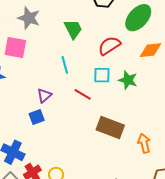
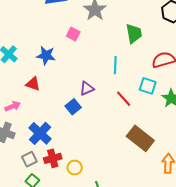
pink square: (15, 47) -> (73, 34), size x0.6
blue square: (37, 117) -> (73, 107), turned -35

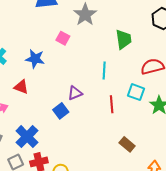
red line: (124, 99) -> (112, 104), turned 36
brown rectangle: (140, 138) -> (127, 144), size x0.6

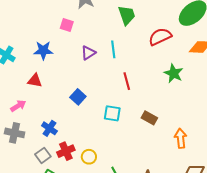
cyan square: (136, 92) -> (112, 113), moved
purple triangle: (75, 93) -> (88, 53), moved
blue cross: (27, 137) -> (49, 128), size x0.7

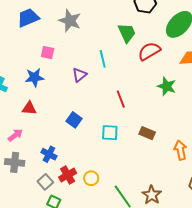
green trapezoid: (127, 15) -> (127, 33), moved
pink square: (67, 25) -> (48, 53), moved
cyan line: (113, 49) -> (103, 59), moved

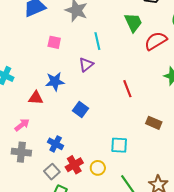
cyan line: (103, 59) -> (97, 41), moved
blue star: (34, 77) -> (55, 81), moved
cyan square: (110, 133) -> (119, 145), moved

